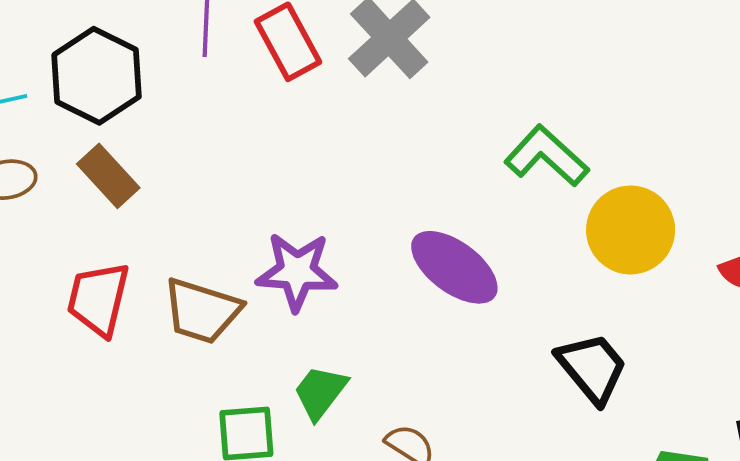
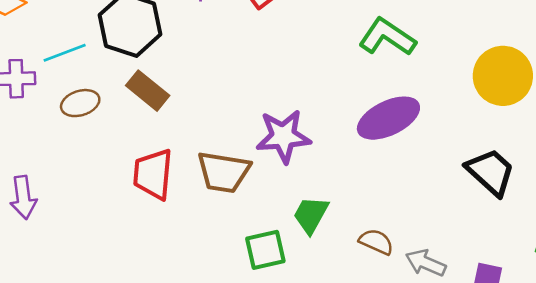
green L-shape: (547, 156) -> (387, 37), moved
purple ellipse: (454, 267) -> (388, 118), turned -54

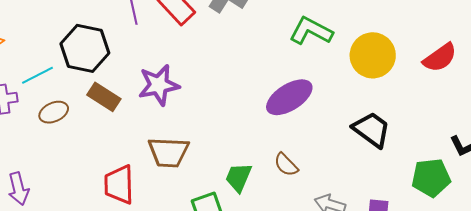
green L-shape: (387, 37) -> (311, 31), moved
purple star: (283, 136) -> (159, 85), moved
red trapezoid: (153, 174) -> (119, 185), moved
brown semicircle: (376, 242) -> (286, 165), moved, turned -152

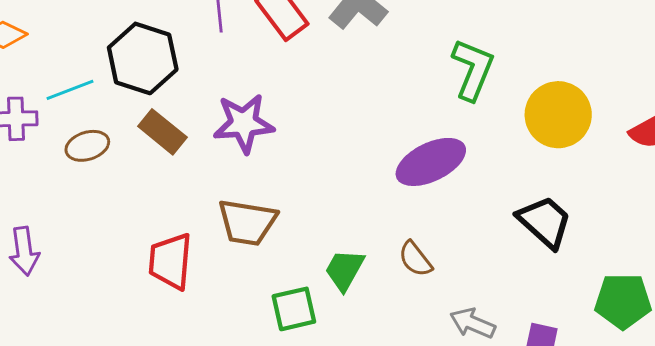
green L-shape: (311, 31) -> (473, 69), turned 78

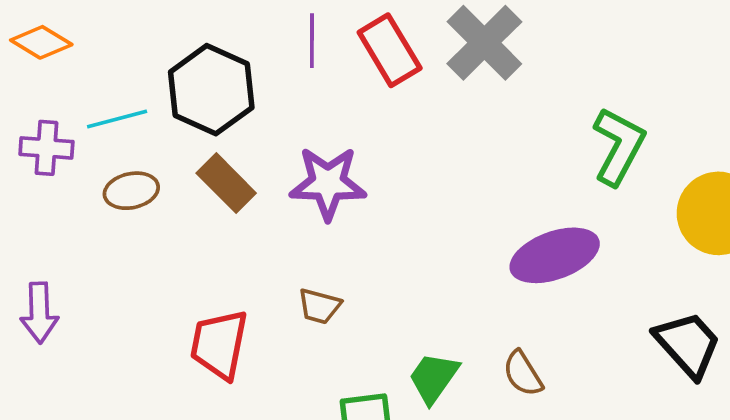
brown trapezoid: (247, 222) -> (319, 306), size x0.6

